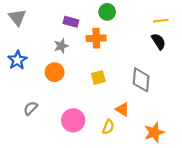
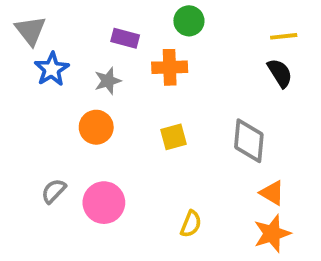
blue star: (17, 60) -> (52, 69), moved
orange triangle: (122, 109) -> (272, 193), moved
pink circle: (73, 120) -> (104, 203), moved

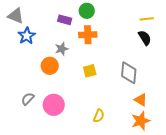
green circle: (189, 21) -> (87, 11), moved
gray triangle: (30, 31) -> (16, 16), turned -30
gray star: (108, 81) -> (62, 49), moved

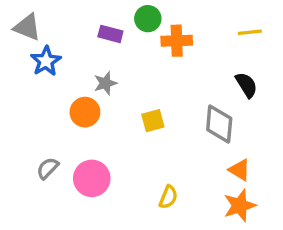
orange cross: (88, 35) -> (177, 41), moved
black semicircle: (145, 38) -> (246, 85), moved

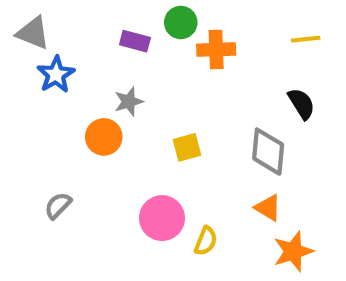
orange triangle: (240, 170) -> (268, 208), moved
pink circle: (92, 178) -> (162, 218), moved

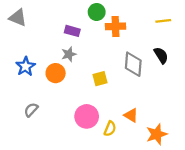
purple rectangle: (135, 41) -> (72, 31), moved
blue star: (56, 75) -> (26, 66), moved
gray diamond: (268, 152) -> (133, 64), moved
orange triangle: (268, 208) -> (131, 115), moved

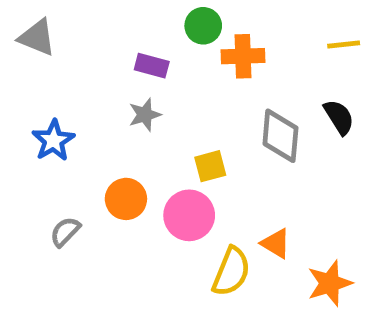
orange circle: (56, 73) -> (126, 199), moved
pink circle: (87, 116) -> (189, 215), moved
yellow semicircle: (110, 129) -> (231, 272), size x1.5

